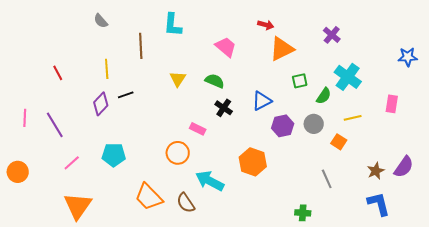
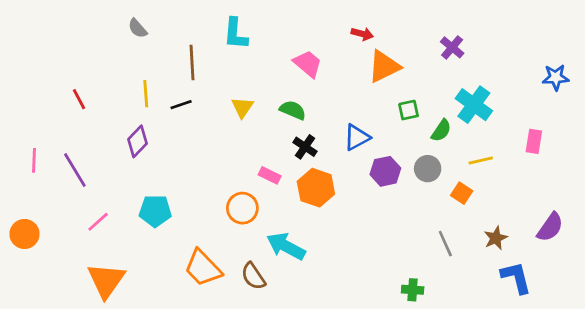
black line: (126, 95) -> (181, 105), moved
orange hexagon: (253, 162) -> (316, 188), moved
brown star: (376, 171) -> (496, 238), moved

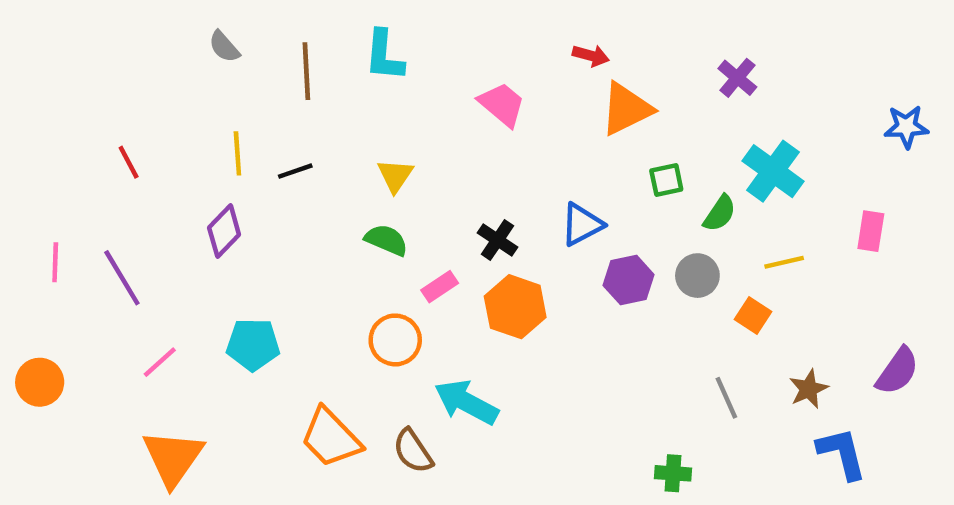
brown line: (192, 62) -> (306, 71), moved
green semicircle: (293, 110) -> (386, 240), moved
pink rectangle: (270, 175) -> (440, 287), turned -60

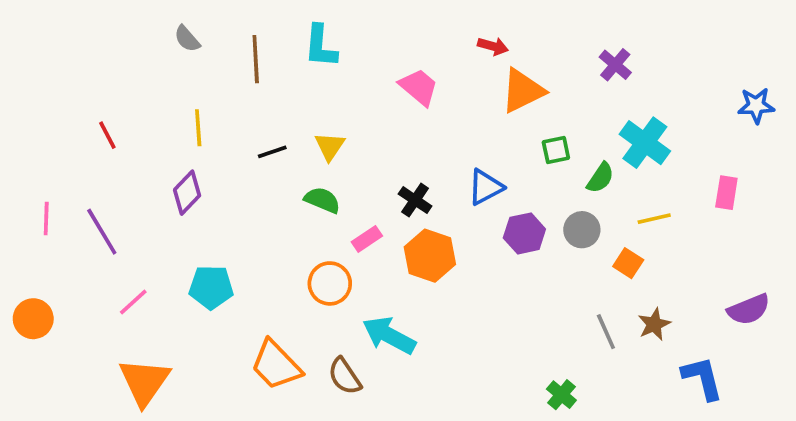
black line: (295, 171) -> (272, 152), moved
purple semicircle: (897, 371) -> (749, 309), turned 33
brown star: (809, 389) -> (654, 324), moved
green cross: (673, 473) -> (561, 395), turned 36

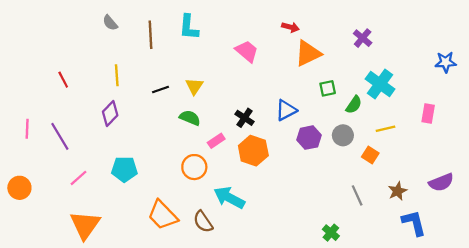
brown star: (654, 324) -> (398, 191), moved

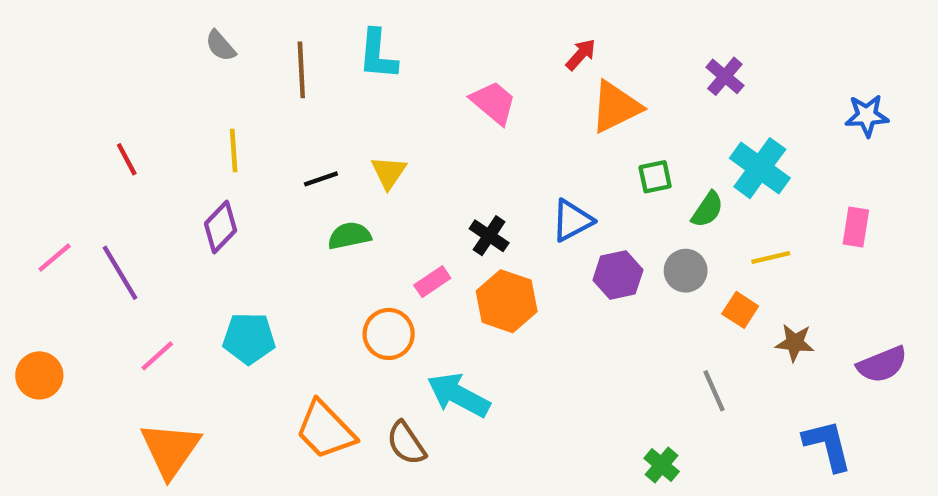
red arrow: (290, 27) -> (581, 54), turned -63
blue star: (446, 62) -> (867, 116), moved
green semicircle: (190, 118) -> (349, 236), moved, turned -35
pink line: (27, 129) -> (55, 258), turned 48
brown star: (398, 191) -> (795, 343), moved, turned 30

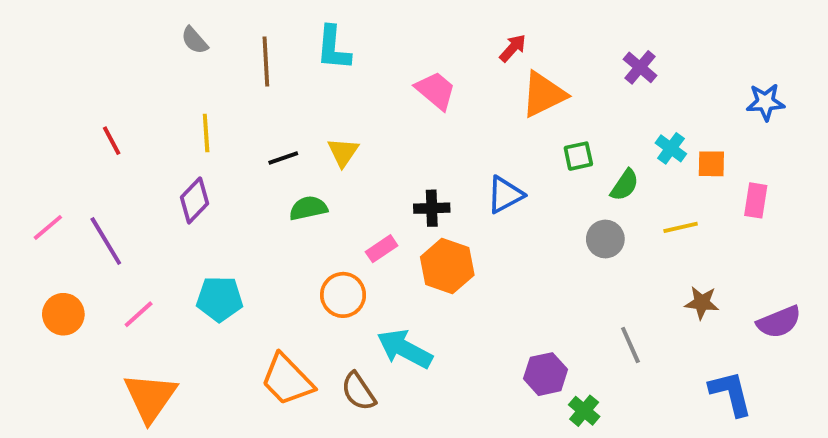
cyan cross: (760, 168) -> (671, 148), size x0.6
black cross: (489, 236) -> (432, 208), turned -36
purple hexagon: (618, 275) -> (546, 374), moved
orange square: (740, 310) -> (711, 164), moved, turned -32
orange circle: (39, 375) -> (63, 314), moved

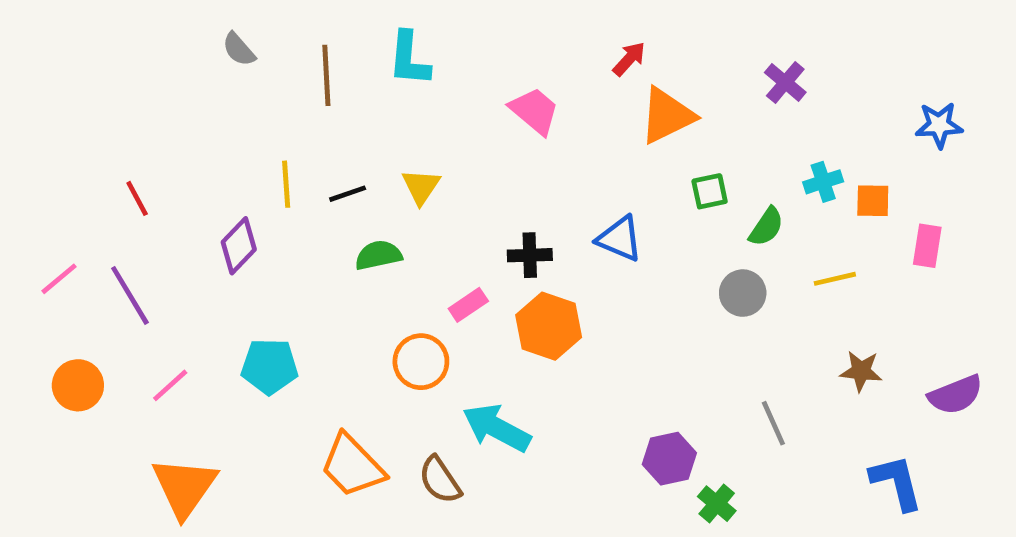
yellow line: (206, 133) -> (286, 184), moved
red line: (112, 141) -> (137, 198), moved
cyan cross: (671, 148) -> (823, 182), turned 36
blue triangle: (505, 195) -> (620, 239), turned 51

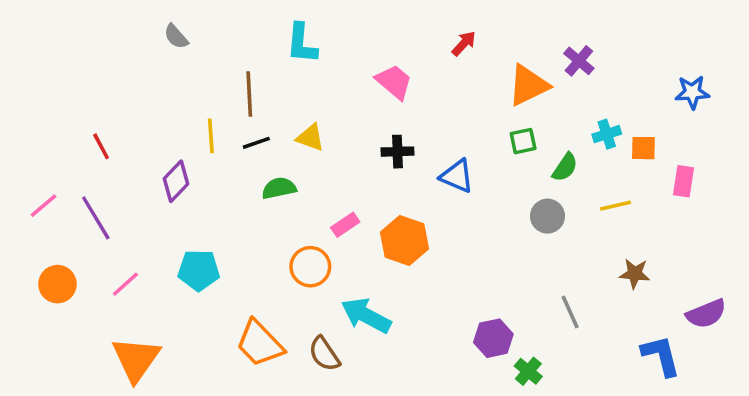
brown line: (326, 75) -> (249, 94), moved
orange triangle: (667, 116) -> (528, 85), moved
yellow triangle: (421, 187) -> (310, 138), turned -44
black cross: (530, 255) -> (398, 152), moved
purple semicircle: (956, 395) -> (706, 314), moved

